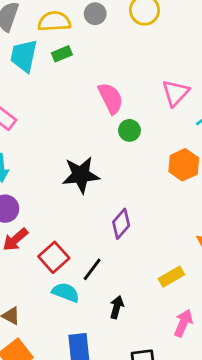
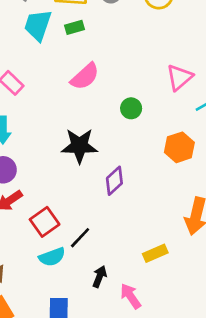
pink semicircle: (111, 98) -> (85, 76), moved, turned 68
purple diamond: (121, 224) -> (114, 181), moved
cyan semicircle: (66, 292) -> (52, 257), turned 132
pink arrow: (183, 323) -> (131, 296), moved, turned -64

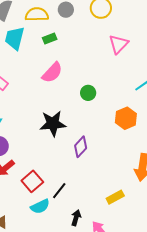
green rectangle: (75, 27) -> (50, 39), moved
pink triangle: (179, 77) -> (119, 44), moved

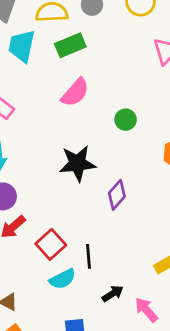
green rectangle: (50, 39) -> (70, 45), size x1.5
black line: (59, 191) -> (89, 256), turned -42
black arrow: (76, 218) -> (113, 294), turned 42

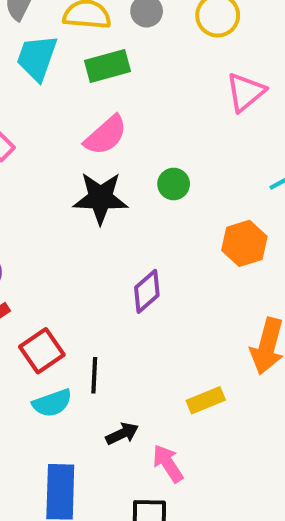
black star: (78, 163) -> (100, 198), moved

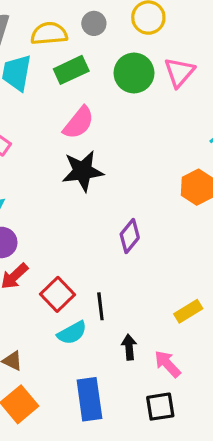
green circle: (174, 184) -> (134, 73), moved, size x1.6
black arrow: (122, 434) -> (129, 347), turned -60

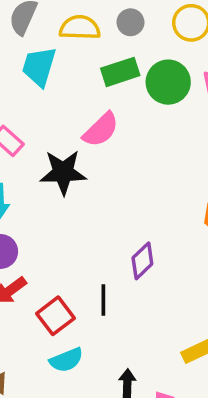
green rectangle: (71, 70) -> (120, 72), moved
black star: (83, 171) -> (63, 172), moved
black line: (100, 306) -> (103, 300), moved

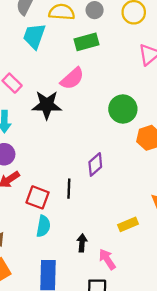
green circle: (168, 82) -> (123, 109), moved
red square: (55, 316) -> (38, 197), turned -35
cyan semicircle: (66, 360) -> (43, 226), turned -60

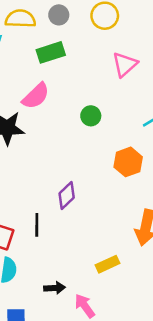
green circle: (123, 109) -> (91, 116), moved, size x0.6
black arrow: (82, 243) -> (55, 288), turned 84

